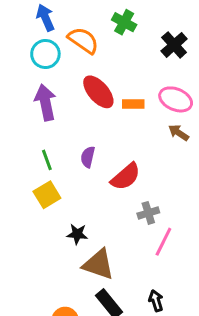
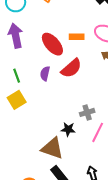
red ellipse: (98, 92) -> (52, 44), moved
red semicircle: (126, 177) -> (71, 68), moved
black star: (77, 234) -> (68, 129), moved

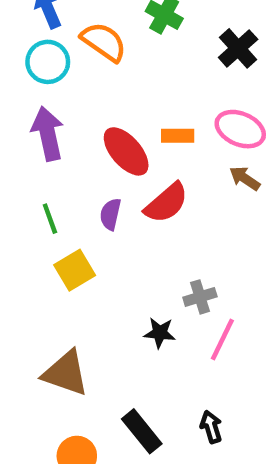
yellow square: (17, 100) -> (75, 270), moved
brown triangle: (52, 148) -> (66, 373), moved

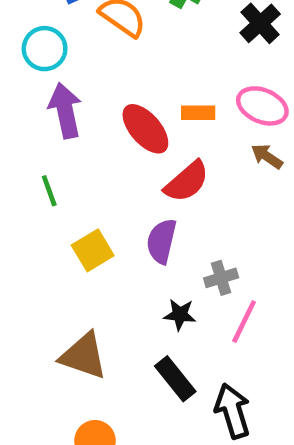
cyan circle: (48, 62) -> (45, 49), moved
purple semicircle: (110, 214) -> (161, 241), moved, size x1.4
green line: (50, 219) -> (49, 191), moved
black arrow: (211, 427) -> (233, 411), size x1.6
black rectangle: (142, 431) -> (175, 379), moved

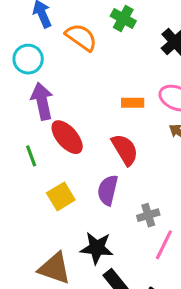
red ellipse: (145, 129) -> (67, 137), moved
red semicircle: (187, 182) -> (125, 150), turned -80
black star: (180, 315) -> (97, 248), moved, size x1.5

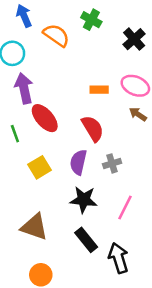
gray cross: (148, 215) -> (112, 163), moved
black star: (97, 248) -> (84, 200), moved

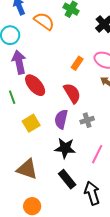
orange rectangle: (99, 90) -> (77, 63), turned -56

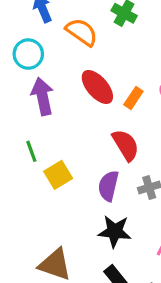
red ellipse: (35, 85) -> (97, 87), moved
yellow square: (31, 123) -> (58, 175), moved

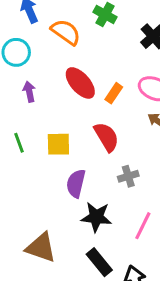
purple arrow: (42, 96) -> (29, 92), size x0.6
yellow square: (58, 175) -> (58, 144), moved, turned 30
purple semicircle: (108, 186) -> (76, 183), moved

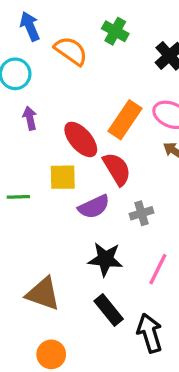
red ellipse: (80, 83) -> (81, 139), moved
orange rectangle: (114, 93) -> (125, 120), size x1.6
green line: (19, 143) -> (18, 197), moved, turned -72
purple semicircle: (76, 183) -> (94, 207), moved, turned -128

